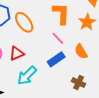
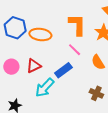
orange ellipse: (24, 22) -> (40, 34), turned -45
blue rectangle: (56, 59) -> (63, 70), moved

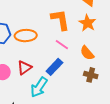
brown cross: (96, 93) -> (91, 75), moved

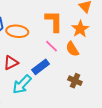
orange semicircle: (87, 53) -> (72, 49), moved

